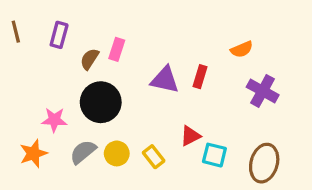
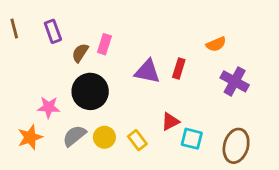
purple rectangle: (59, 35) -> (53, 31), turned -35

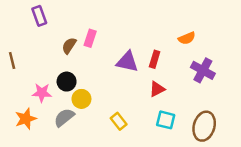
brown line: (14, 28) -> (12, 60), moved
purple rectangle: (53, 31) -> (39, 16), moved
black circle: (90, 91) -> (67, 82), moved, size x0.6
red triangle: (170, 121) -> (157, 89), moved
yellow circle: (104, 137) -> (81, 99), moved

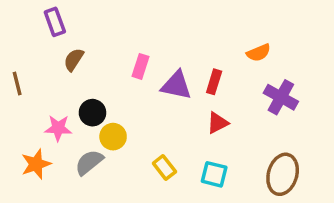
pink rectangle: (90, 38) -> (140, 66), moved
brown semicircle: (69, 46) -> (74, 60), moved
cyan square: (166, 120) -> (214, 174), moved

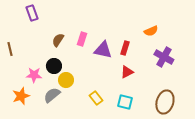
brown semicircle: (74, 60) -> (58, 40), moved

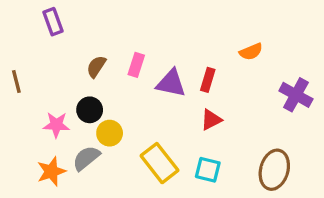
purple cross: (164, 57) -> (296, 95), moved
orange star: (21, 96) -> (51, 171), moved
yellow rectangle: (96, 98) -> (159, 163), size x1.6

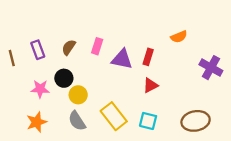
purple rectangle: (53, 22) -> (38, 50), moved
gray semicircle: (86, 158) -> (77, 121), moved, turned -84
brown ellipse: (274, 170) -> (196, 121), turned 64

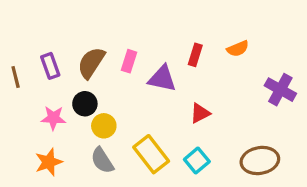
brown semicircle: (69, 47) -> (91, 63), size x1.5
red rectangle: (148, 57) -> (195, 55), moved
cyan square: (148, 121) -> (197, 160), turned 36

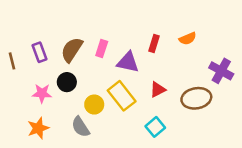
yellow circle: (104, 126) -> (94, 105), moved
yellow rectangle: (151, 154) -> (122, 96), moved
brown ellipse: (260, 160) -> (196, 98), moved

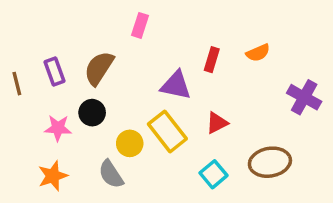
pink rectangle: (102, 48) -> (140, 25), moved
brown ellipse: (196, 98) -> (270, 162), moved

